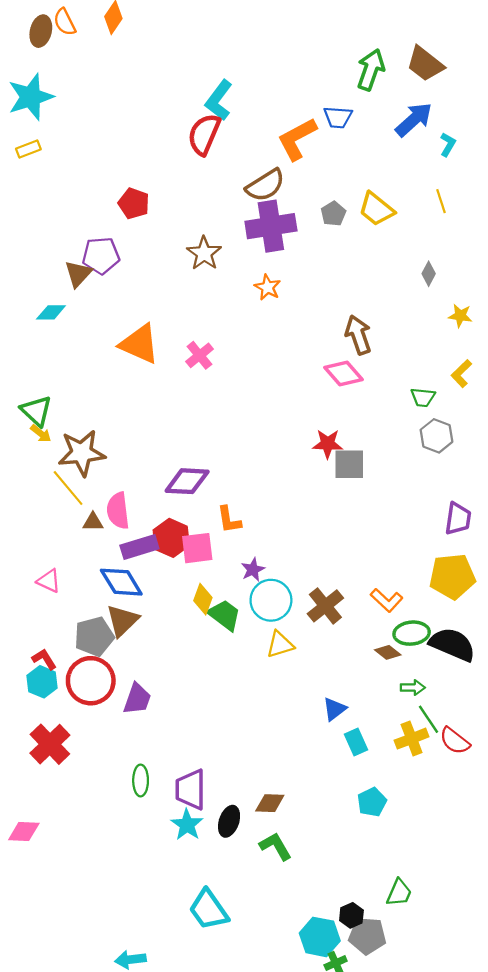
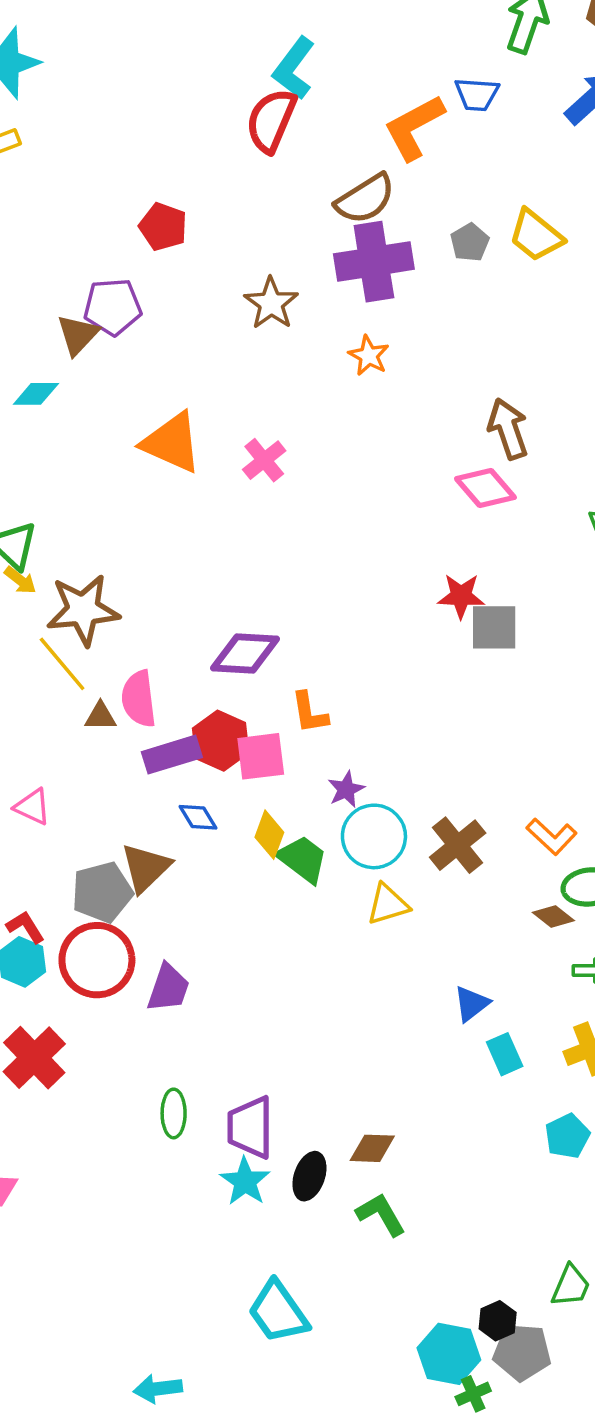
blue diamond: (121, 582) -> (198, 817), moved, size x0.6
cyan pentagon: (372, 802) -> (567, 1136), moved

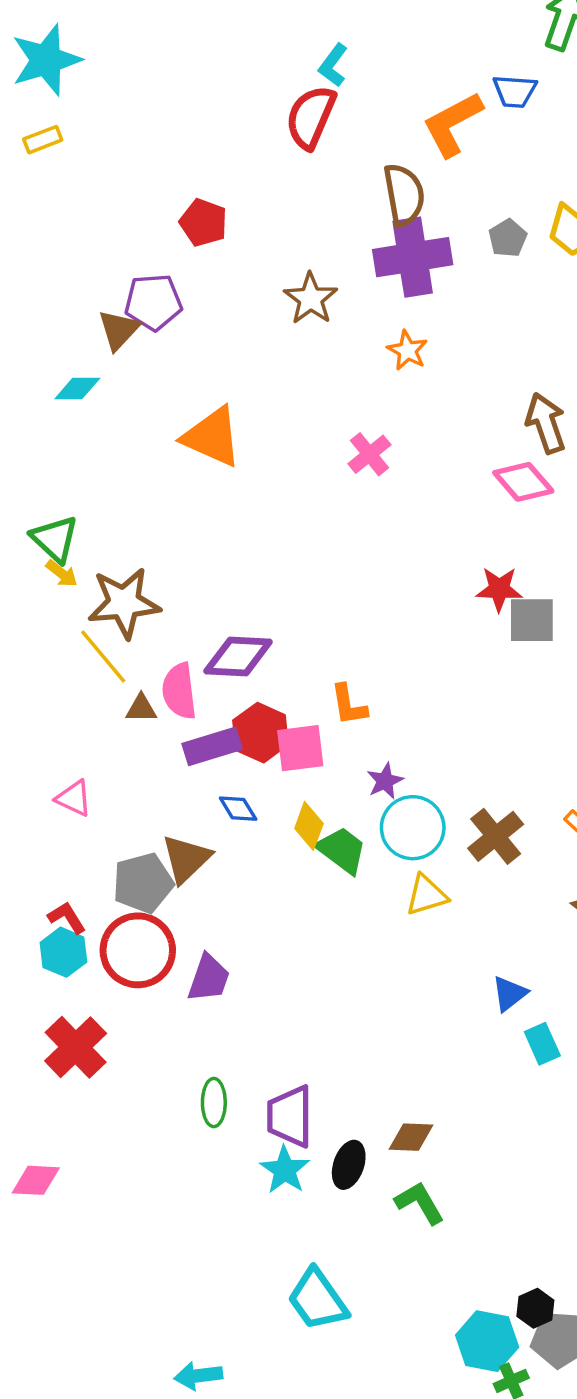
cyan L-shape: (294, 68) -> (333, 65), size x0.7
brown semicircle: (365, 199) -> (404, 195), turned -68
pink cross: (264, 460) -> (369, 454), moved
purple diamond: (245, 653) -> (238, 657), moved

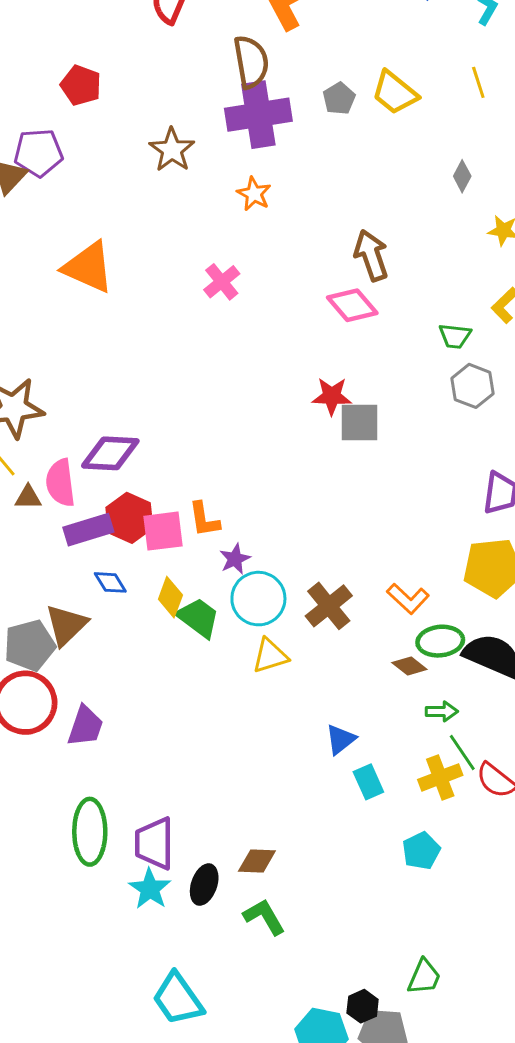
orange L-shape: (349, 705) -> (204, 519), moved
green ellipse: (214, 1103) -> (90, 832), size x1.6

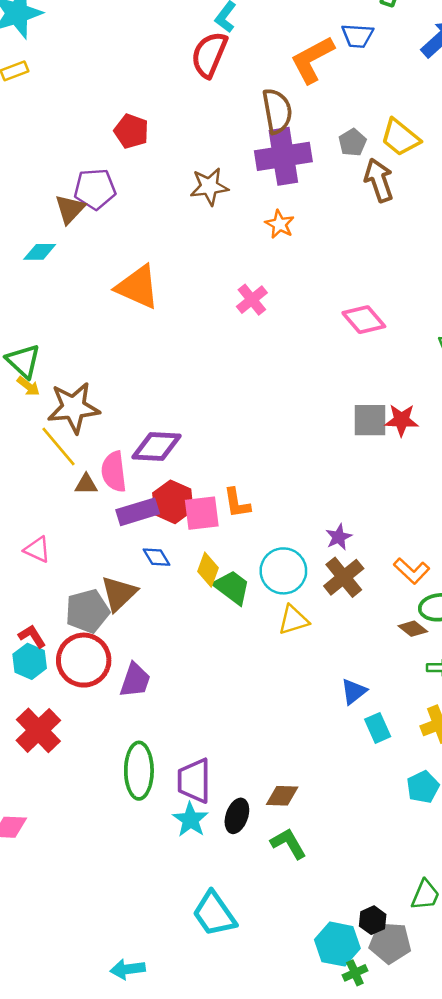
brown star: (172, 150) -> (209, 186), turned 30
brown arrow: (371, 255) -> (379, 180), moved
red star: (332, 396) -> (401, 420), moved
purple star: (235, 559) -> (339, 537), moved

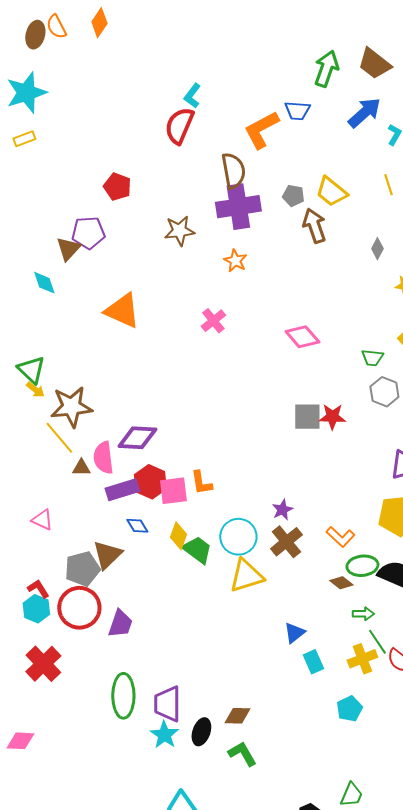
gray pentagon: (352, 142) -> (293, 196), turned -30
cyan diamond: (40, 252) -> (44, 283), turned 72
yellow triangle: (293, 620) -> (246, 576), size x1.4

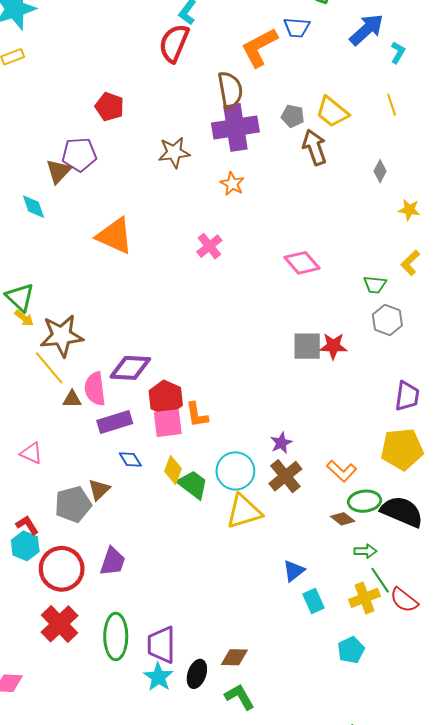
red hexagon: (150, 482) -> (166, 398), moved
brown triangle: (107, 555) -> (99, 490), size x0.7
red circle: (79, 608) -> (62, 569), moved
red cross: (43, 664) -> (60, 624), moved

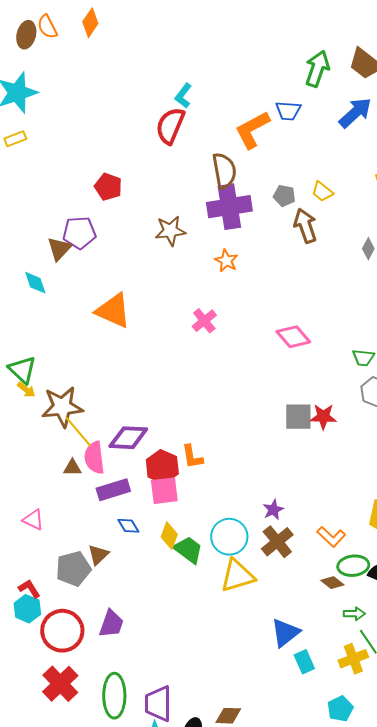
yellow trapezoid: (332, 112) -> (322, 192), size x0.7
yellow line: (49, 368) -> (78, 432), moved
orange L-shape: (197, 415) -> (192, 457), moved
blue triangle: (294, 571) -> (285, 633), size x1.4

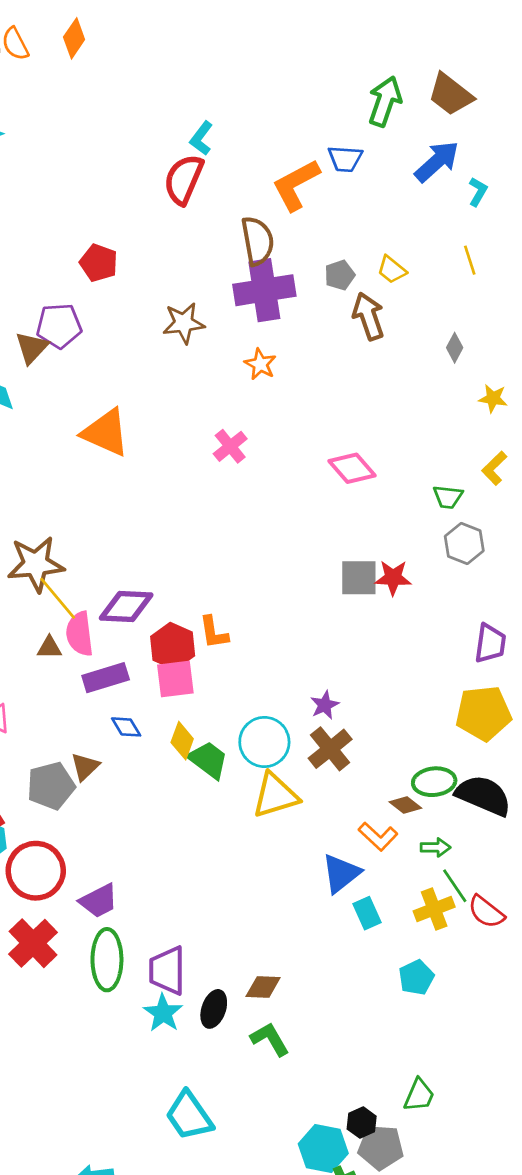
gray pentagon: (284, 196) -> (340, 275), turned -30
orange L-shape: (331, 537) -> (378, 836), moved
purple trapezoid: (111, 624) -> (99, 901), moved, turned 44

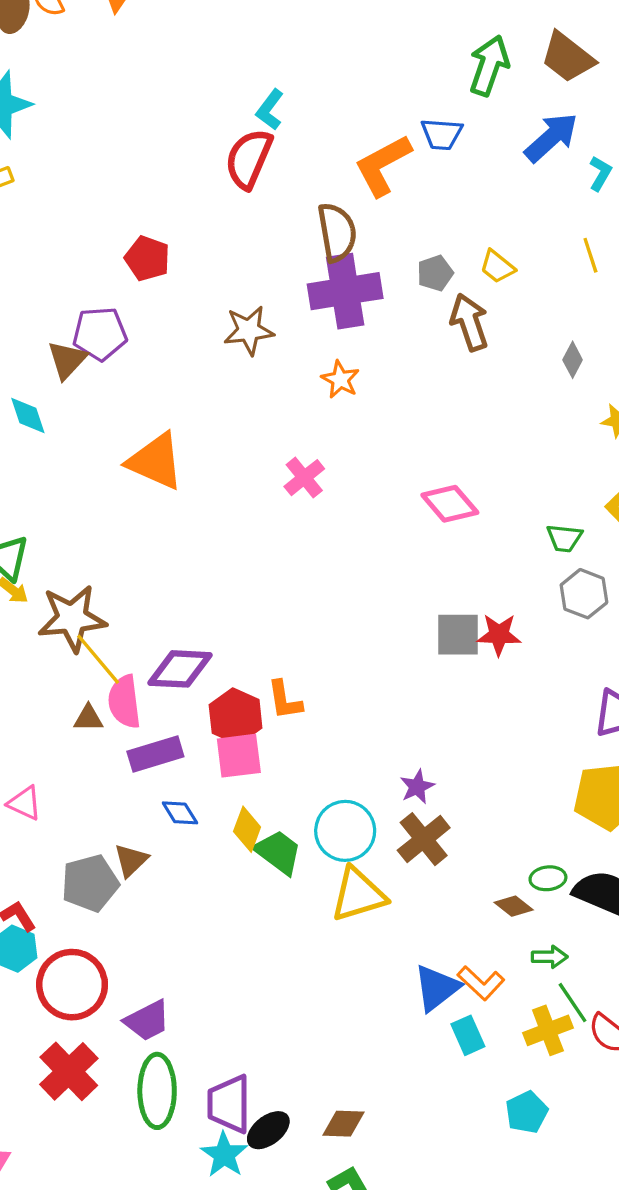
green ellipse: (434, 782) -> (548, 878), size x0.7
orange L-shape: (378, 836) -> (481, 983), moved
black ellipse: (214, 1009) -> (268, 1130), moved, turned 33

